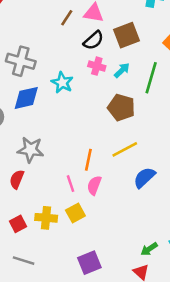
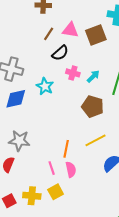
brown square: (126, 35) -> (96, 35), moved
black semicircle: (93, 40) -> (60, 53), moved
pink semicircle: (94, 185) -> (71, 169), turned 147

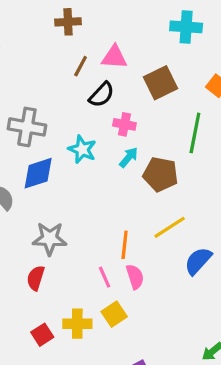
brown square: (96, 35) -> (161, 83), moved
cyan arrow: (93, 76) -> (129, 157), moved

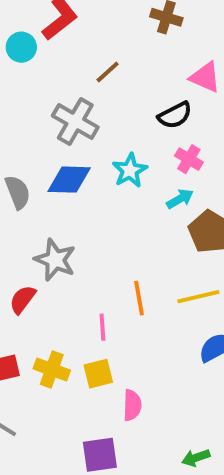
brown line: (81, 66) -> (108, 72), moved
orange line: (125, 245) -> (139, 298), turned -36
pink semicircle: (135, 277) -> (132, 405), moved

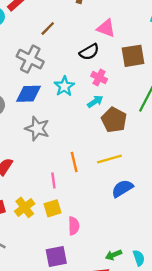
gray star: (55, 260) -> (37, 129), moved
yellow cross: (52, 370) -> (25, 207), turned 36

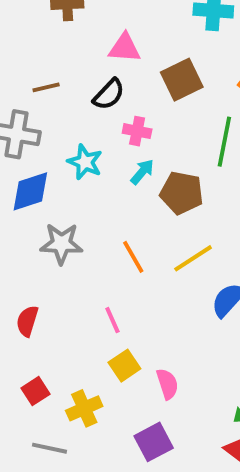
brown line: (48, 28) -> (46, 87), moved, turned 49
orange line: (74, 162) -> (133, 257), moved
yellow cross: (25, 207) -> (84, 408), moved, turned 30

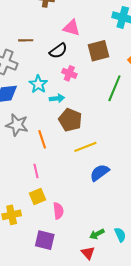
cyan arrow: (142, 172) -> (57, 98), moved, turned 32
brown pentagon: (182, 193) -> (70, 120), moved
orange line: (133, 257) -> (42, 139), moved
purple square: (154, 442) -> (45, 240), turned 30

